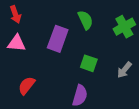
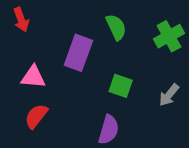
pink triangle: (17, 43) -> (33, 77), moved

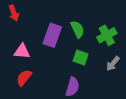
green semicircle: (116, 27) -> (77, 29), moved
green cross: (169, 36) -> (107, 35), moved

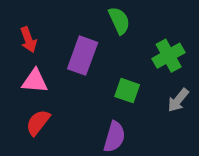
red arrow: (14, 13) -> (28, 40), moved
green semicircle: (77, 29) -> (119, 21), moved

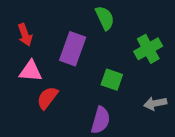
gray arrow: (178, 100) -> (155, 103), moved, turned 40
red semicircle: (38, 122) -> (47, 98), moved

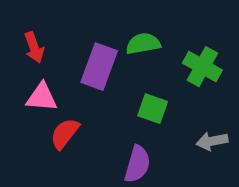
green semicircle: (105, 18) -> (143, 44), moved, turned -75
green cross: (148, 49) -> (202, 67), turned -32

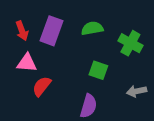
purple rectangle: (99, 67) -> (52, 31), moved

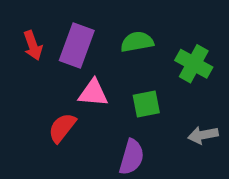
pink triangle: (27, 63) -> (93, 93), moved
green square: (98, 70) -> (146, 104), turned -30

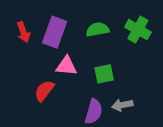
green cross: (194, 64) -> (138, 30), moved
gray arrow: (203, 135) -> (122, 105), moved

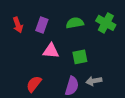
purple rectangle: (55, 32) -> (42, 25), size x0.7
red semicircle: (44, 91) -> (34, 84), moved

